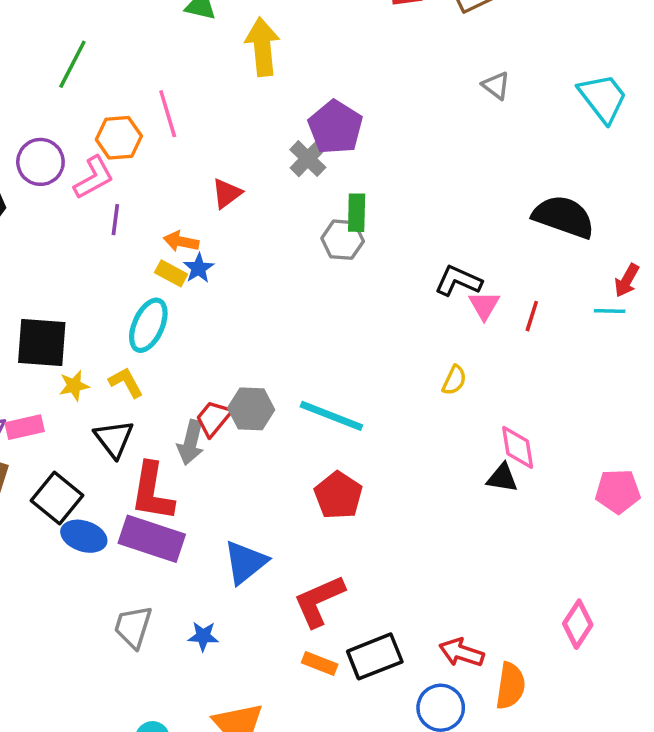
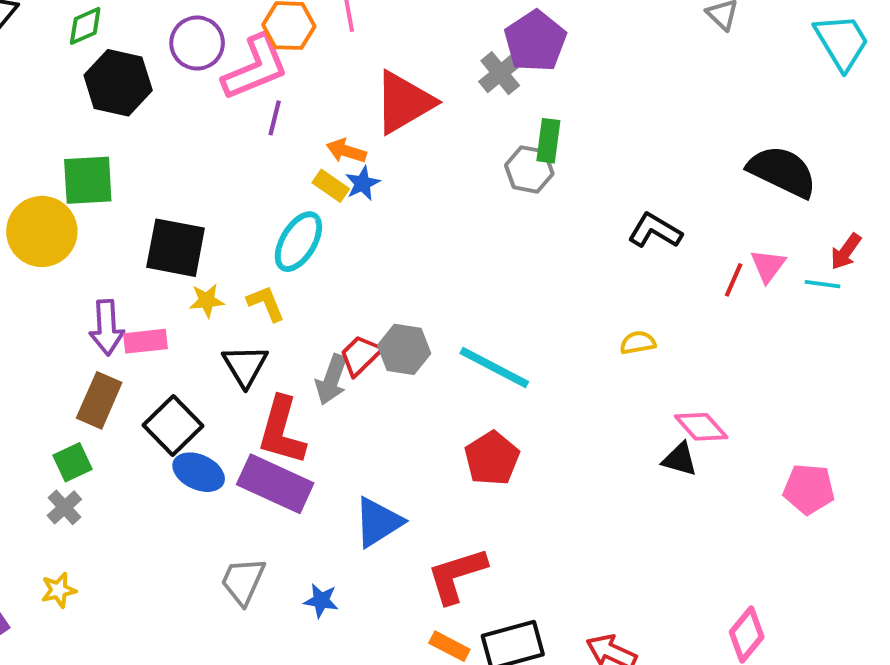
pink L-shape: (94, 178) -> (255, 68), size x1.4
red triangle: (227, 193) -> (404, 102), size x1.8
pink triangle: (484, 305) -> (768, 266), moved
yellow semicircle: (454, 380) -> (638, 343), turned -132
pink diamond: (518, 447) -> (701, 427), turned -39

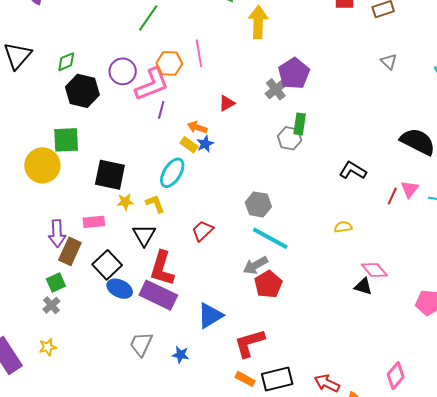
red triangle: (404, 102) -> (227, 103), size x0.5
purple arrow: (107, 327) -> (57, 233), moved
gray hexagon: (404, 349) -> (258, 204), moved
gray arrow: (331, 380) -> (255, 265), moved, turned 40

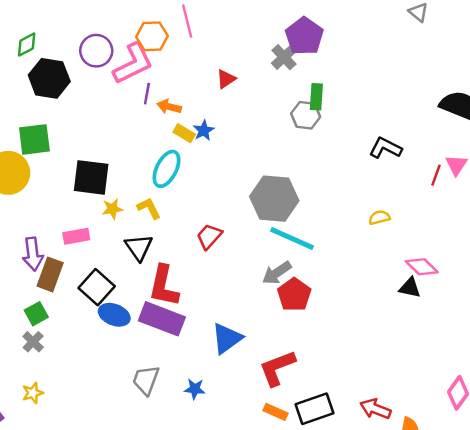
orange arrow: (197, 127) -> (169, 107), moved
gray hexagon: (258, 204) -> (274, 199), size x1.5

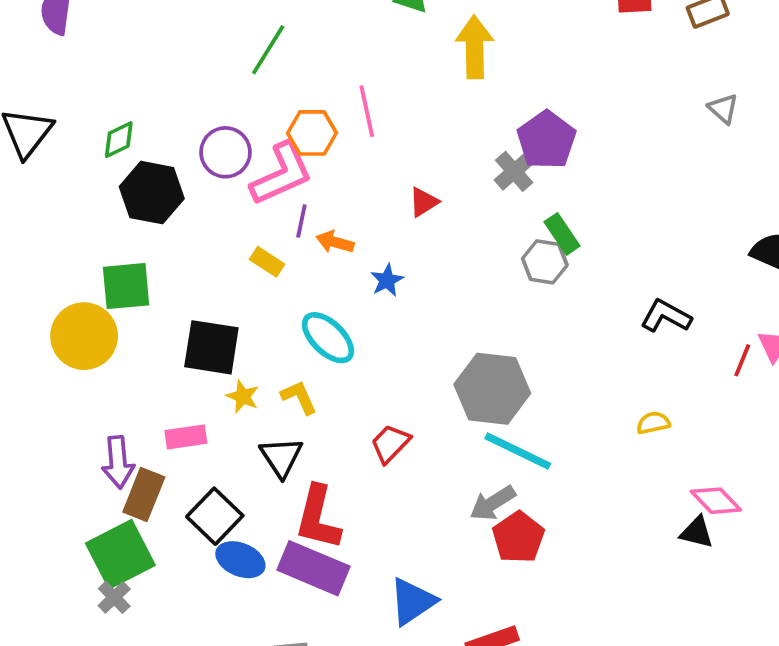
green rectangle: (316, 97) -> (562, 234), turned -40
yellow rectangle: (184, 133) -> (267, 262), moved
cyan ellipse: (167, 169) -> (328, 338), turned -75
yellow star: (112, 209) -> (243, 396), turned 30
green square: (36, 314) -> (120, 554), size x1.8

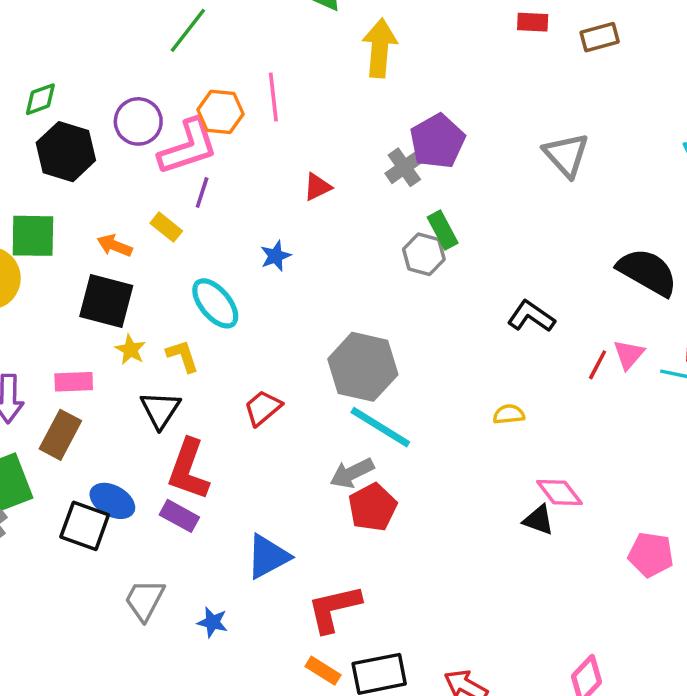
gray triangle: (723, 109) -> (566, 155), moved, size x1.6
orange arrow: (335, 242) -> (115, 246), moved
brown rectangle: (144, 495) -> (60, 435), moved
black square: (215, 516) -> (85, 526), moved, turned -30
purple rectangle: (313, 568) -> (179, 516), size x0.6

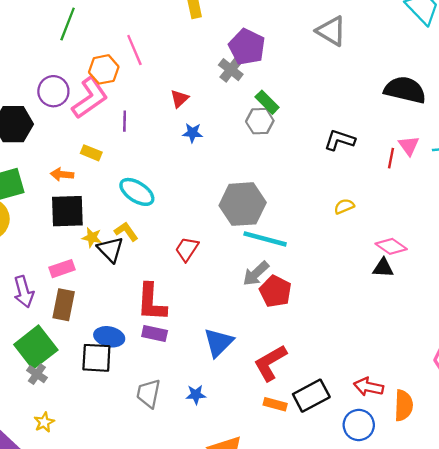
purple line: (202, 193) -> (125, 121), moved
blue star: (276, 256) -> (192, 133), moved, turned -30
black triangle: (160, 410) -> (110, 249), moved

